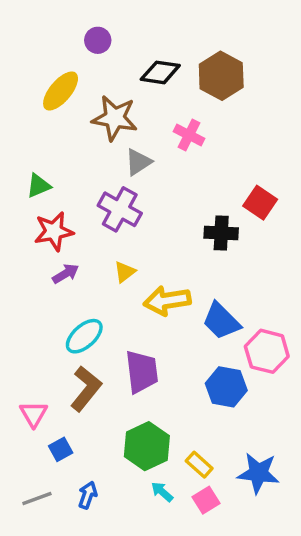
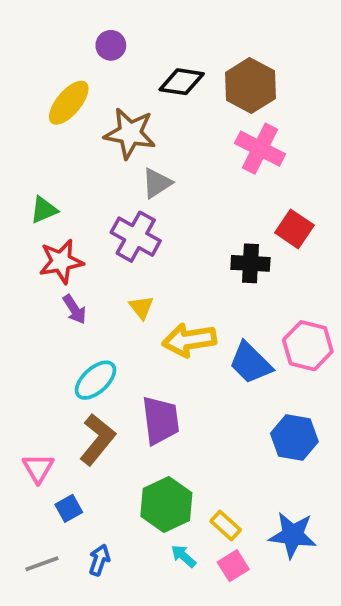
pink cross: (189, 135) -> (260, 149), moved, size x1.4
yellow triangle: (125, 272) -> (141, 307), turned -30
purple arrow: (66, 274) -> (74, 309), turned 88
pink hexagon: (267, 351) -> (308, 346), moved
blue hexagon: (226, 387) -> (294, 438), moved

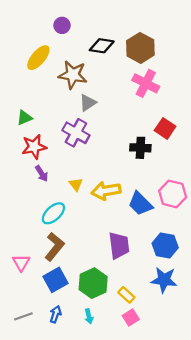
yellow triangle: (141, 307) -> (76, 184), moved
purple trapezoid: (161, 420) -> (119, 245), moved
blue square: (69, 508) -> (56, 280), moved, size x1.6
blue star: (293, 535) -> (164, 280), moved
cyan arrow: (184, 556) -> (89, 316), moved, turned -144

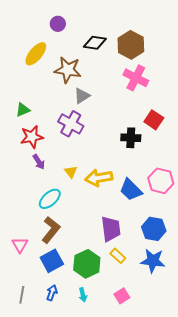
yellow rectangle: (126, 295) -> (118, 256), moved
gray line: (23, 316) -> (22, 295), turned -60

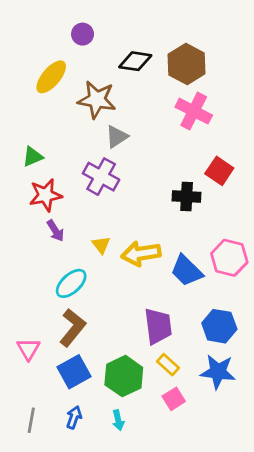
pink square: (122, 296) -> (174, 399), moved

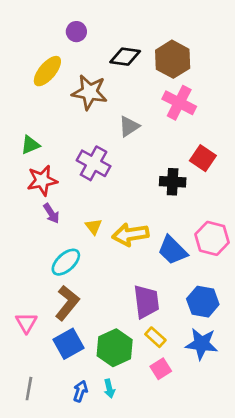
gray triangle: (117, 137) -> (129, 126), moved
blue arrow: (74, 417) -> (80, 391), moved

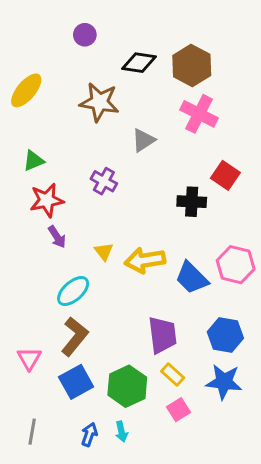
yellow ellipse: (47, 71) -> (26, 90), moved
purple cross: (94, 163) -> (104, 181), size x0.7

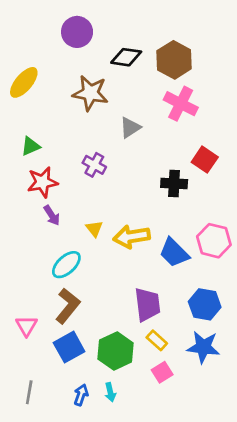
purple circle: (85, 35) -> (77, 32), size x1.5

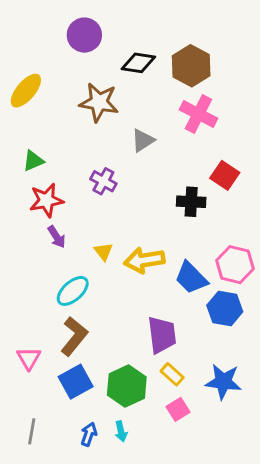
blue hexagon: (205, 304) -> (225, 308), moved

